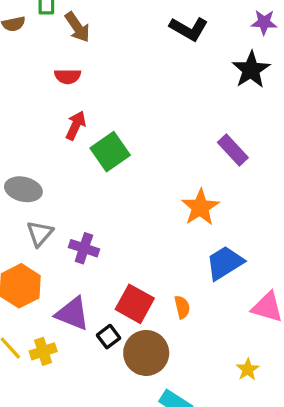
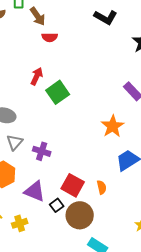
red semicircle: (68, 76) -> (50, 37), moved
yellow cross: (43, 351) -> (20, 223), moved

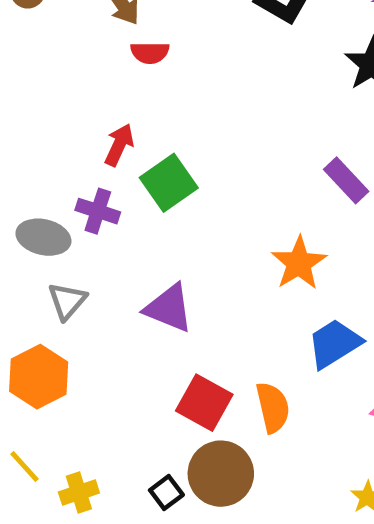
purple cross: (42, 151) -> (98, 211), moved
orange semicircle: (102, 187) -> (273, 407), size x1.5
purple triangle: (35, 191) -> (169, 308), moved
black square: (57, 205) -> (166, 493), moved

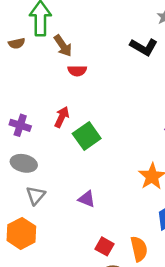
purple cross: (98, 211) -> (20, 125), moved
purple triangle: (169, 308) -> (87, 199), size x0.7
red square: (204, 403) -> (105, 246), size x0.7

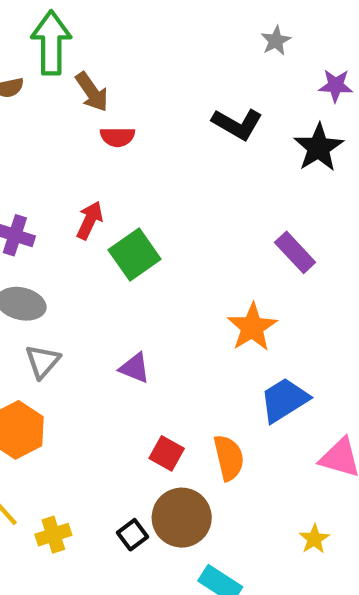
black L-shape: (144, 47) -> (237, 124), moved

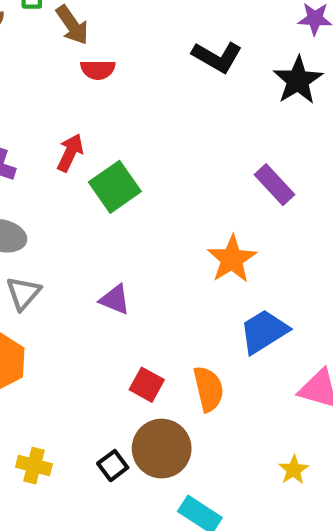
yellow cross: (53, 535) -> (34, 466), turned 32

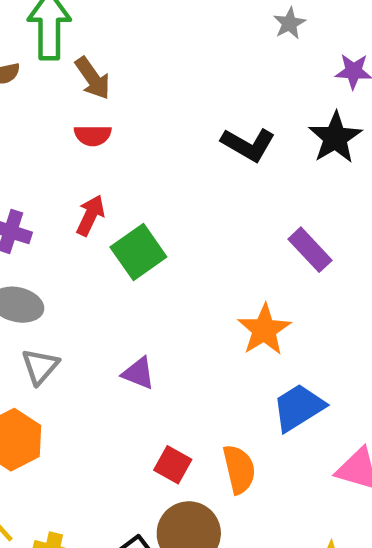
black L-shape: (217, 57) -> (248, 144), moved
red semicircle: (98, 70) -> (93, 135), moved

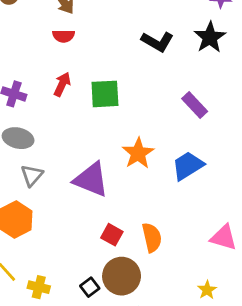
green square: (138, 252) -> (105, 94), moved, turned 32
orange star: (264, 330) -> (138, 153), moved
purple triangle: (138, 373) -> (91, 179), size x1.8
blue trapezoid: (299, 408) -> (188, 166), moved

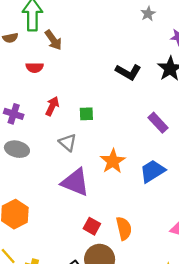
red semicircle: (64, 36) -> (35, 68), moved
green square: (105, 94) -> (86, 114), size x0.6
gray triangle: (32, 175) -> (68, 142), moved, turned -30

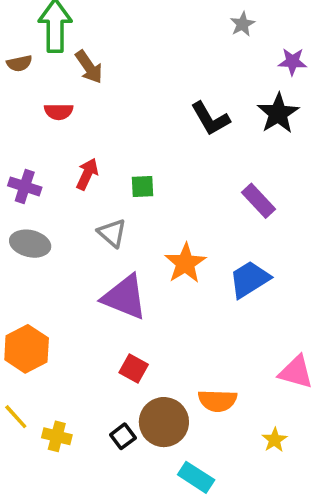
black L-shape: (128, 72) -> (210, 119), turned 30
red square: (92, 226) -> (134, 369), moved
orange semicircle: (124, 228) -> (217, 401), moved, turned 105

